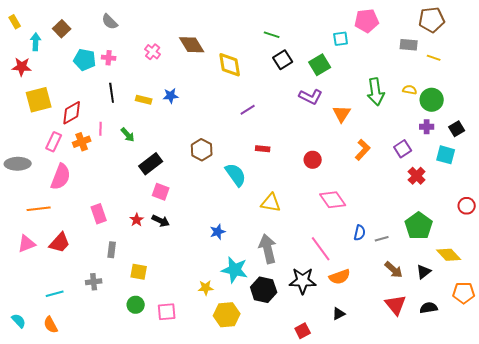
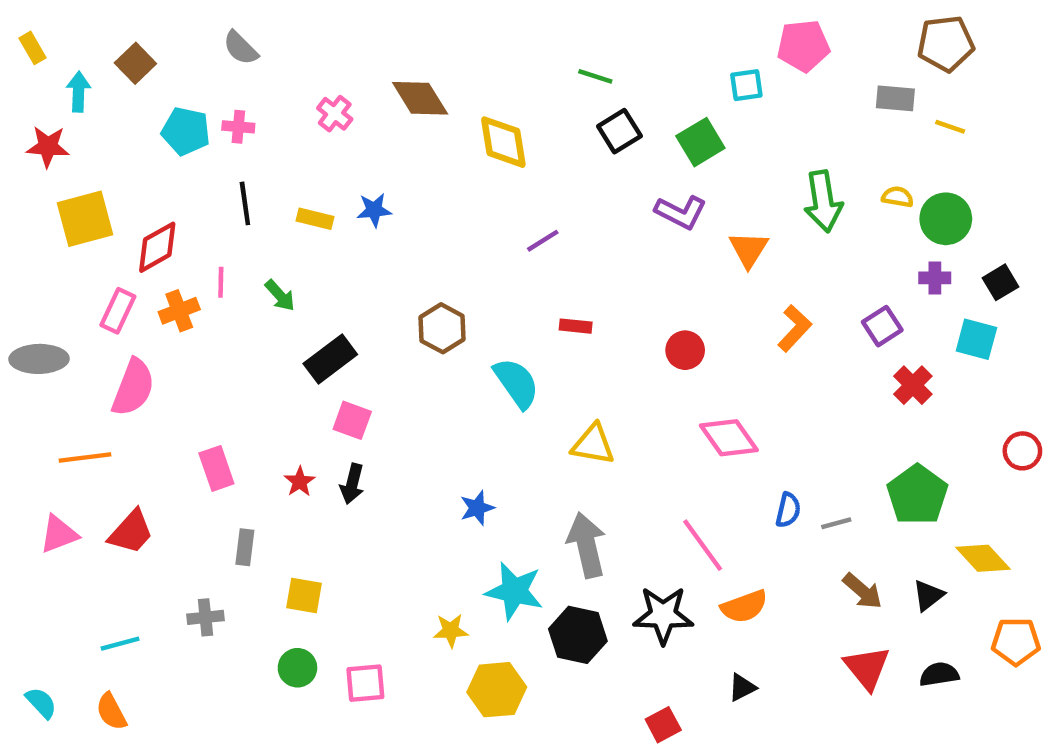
black arrow: (161, 221) -> (352, 484), turned 78

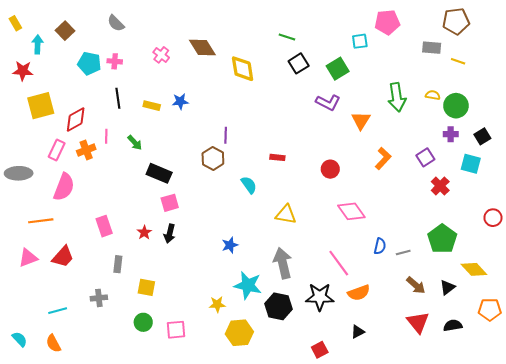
purple line: (543, 241) -> (226, 135), moved, turned -56
black rectangle: (330, 359) -> (159, 173), turned 60
cyan semicircle: (516, 383) -> (249, 185), size x0.7
pink square: (352, 420) -> (170, 203), turned -36

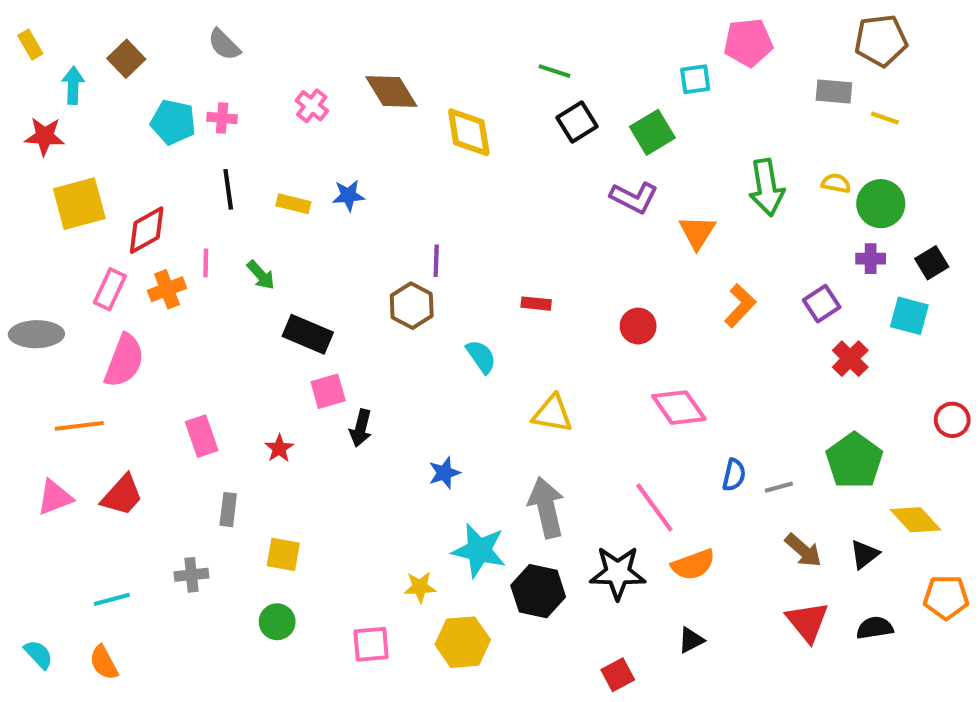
black arrow: (170, 234) -> (361, 428), moved
pink square: (176, 330) -> (371, 644), moved

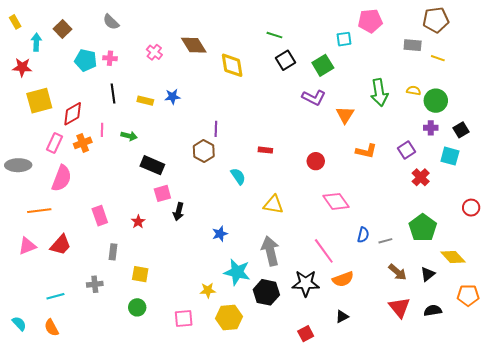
green arrow: (261, 275) -> (129, 136), turned -35
orange L-shape: (740, 306) -> (366, 151), turned 60

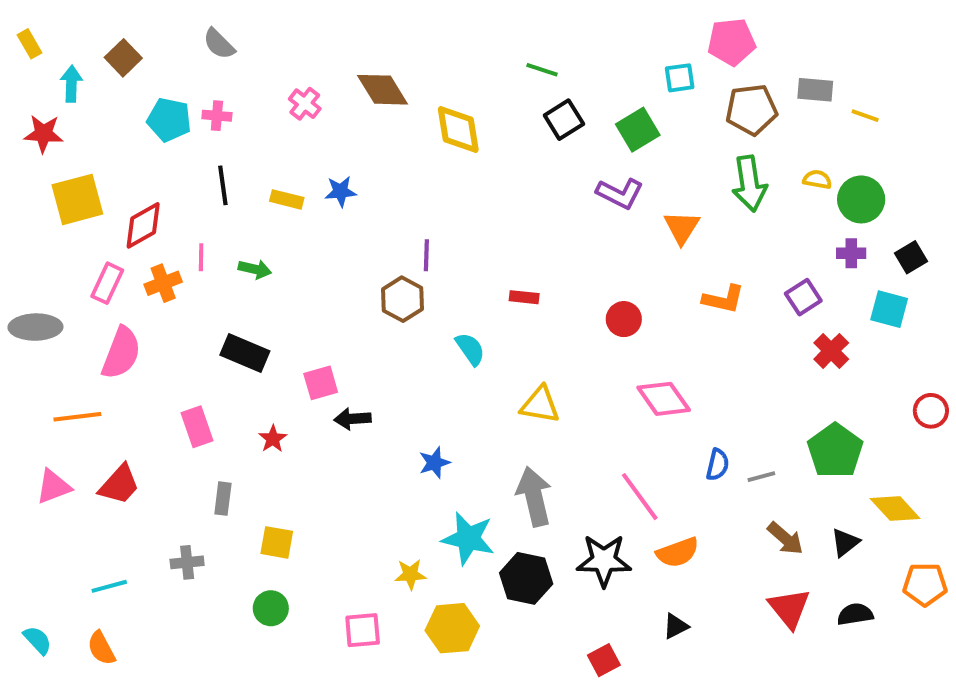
brown pentagon: (436, 20) -> (751, 110), moved
black rectangle: (152, 165) -> (245, 353), moved
black arrow: (179, 212) -> (353, 419), turned 72

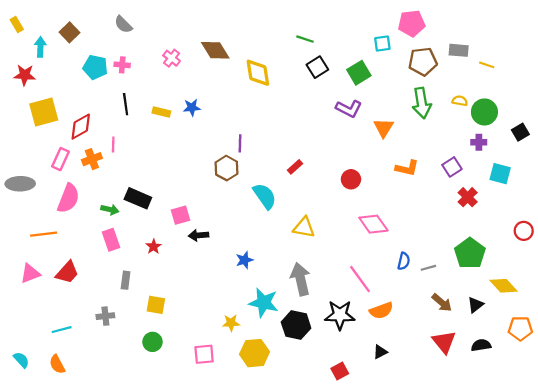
black square: (911, 257) -> (520, 132), moved
green arrow: (255, 269) -> (110, 210), moved
red rectangle: (524, 297) -> (295, 167), turned -48
cyan semicircle: (470, 349) -> (265, 196), size x1.4

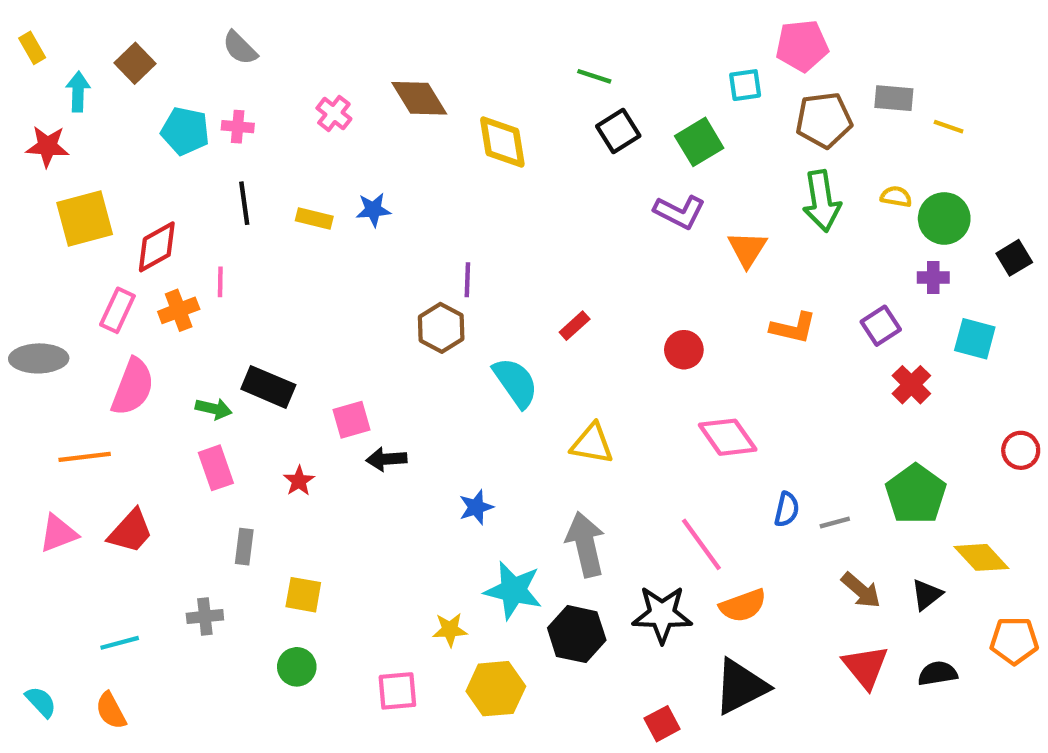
black triangle: (380, 352) -> (741, 687), size x2.0

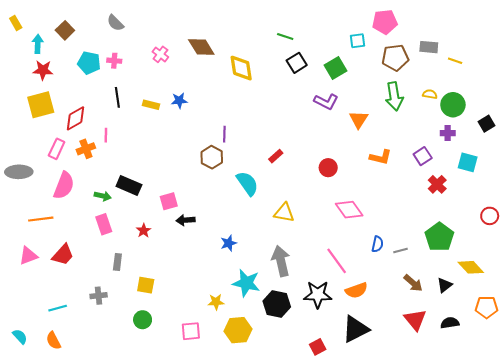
red star: (47, 146) -> (43, 70), moved

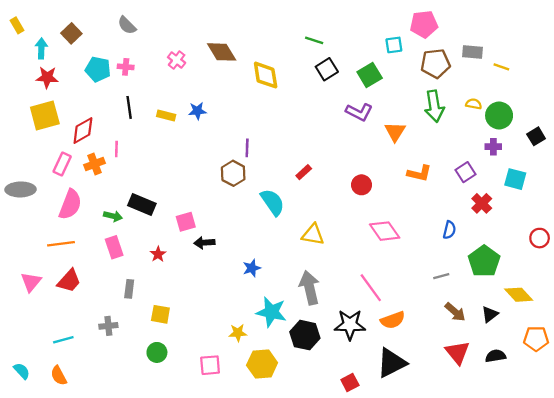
orange line: (41, 219) -> (61, 244), moved
blue semicircle: (377, 244) -> (449, 230), moved
pink triangle: (28, 256) -> (31, 282), turned -30

